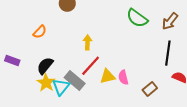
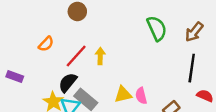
green semicircle: (137, 18) -> (157, 28), turned -150
black semicircle: (45, 66) -> (68, 83), moved
red line: (91, 66) -> (76, 56), moved

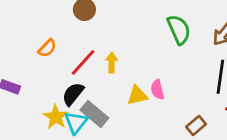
yellow triangle: (123, 95) -> (137, 95), moved
pink semicircle: (141, 96) -> (157, 90), moved

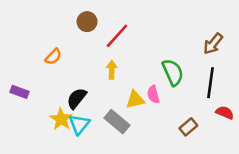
green semicircle: (179, 30) -> (173, 72), moved
red line: (83, 62) -> (117, 36), moved
gray rectangle: (94, 114) -> (117, 122), moved

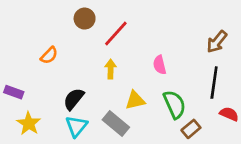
green semicircle: (173, 72) -> (175, 104), moved
pink semicircle: (153, 94) -> (160, 65), moved
yellow star: (61, 119) -> (29, 123), moved

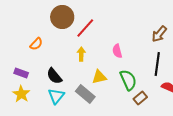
brown circle: (85, 19) -> (62, 17), size x1.5
purple rectangle: (14, 92) -> (21, 73), moved
black semicircle: (74, 99) -> (54, 76), turned -78

